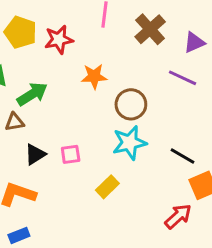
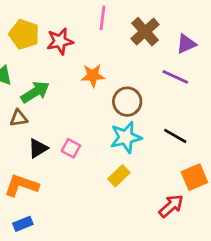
pink square: (71, 154) -> (71, 148), turned 36
black line: (182, 156) -> (175, 136), moved
yellow rectangle: (107, 187) -> (119, 176), moved

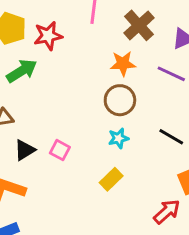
orange star: (93, 76) -> (123, 64), moved
green arrow: (35, 92) -> (22, 71), moved
cyan star: (126, 137) -> (118, 138), size x0.6

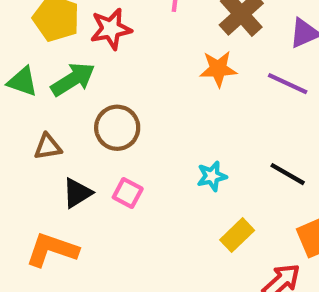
brown circle: (120, 100) -> (117, 128), moved
yellow rectangle: (111, 179) -> (237, 235), moved

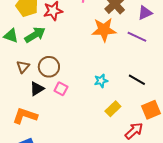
orange star: (218, 69) -> (104, 30), size x1.4
brown circle: (117, 128) -> (49, 67), moved
brown triangle: (48, 147) -> (23, 67), turned -40

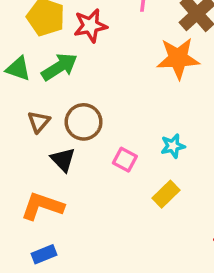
black triangle: (37, 89) -> (63, 160), turned -42
pink square: (61, 89) -> (125, 160), moved
yellow rectangle: (113, 109) -> (166, 194), moved

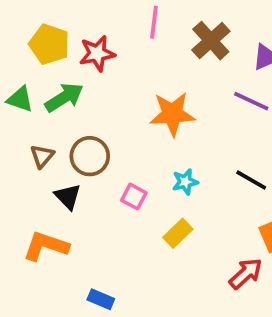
orange star: (178, 58) -> (172, 114), moved
blue rectangle: (44, 254) -> (101, 299), moved, turned 45

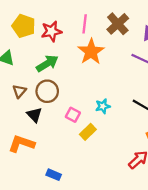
pink line: (154, 22) -> (85, 24), moved
green arrow: (64, 97) -> (47, 63), moved
orange star: (172, 114) -> (91, 52), moved, turned -30
yellow rectangle: (178, 233) -> (88, 132), moved

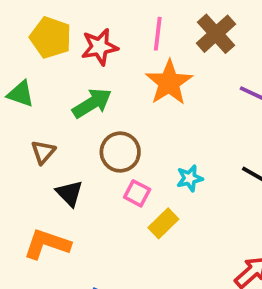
brown circle: (47, 91) -> (120, 152), moved

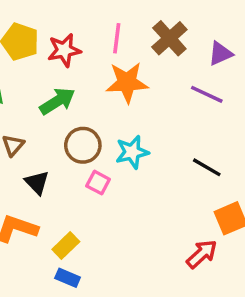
orange star: (169, 83) -> (127, 82), turned 30
cyan star: (190, 178) -> (132, 152), moved, size x1.4
yellow rectangle: (163, 223) -> (66, 245), moved

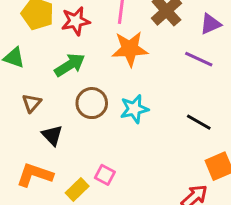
pink square: (98, 183) -> (105, 175), moved

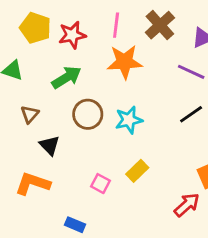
black line: (199, 122) -> (191, 114), moved, turned -65
yellow rectangle: (77, 190) -> (137, 171), moved

